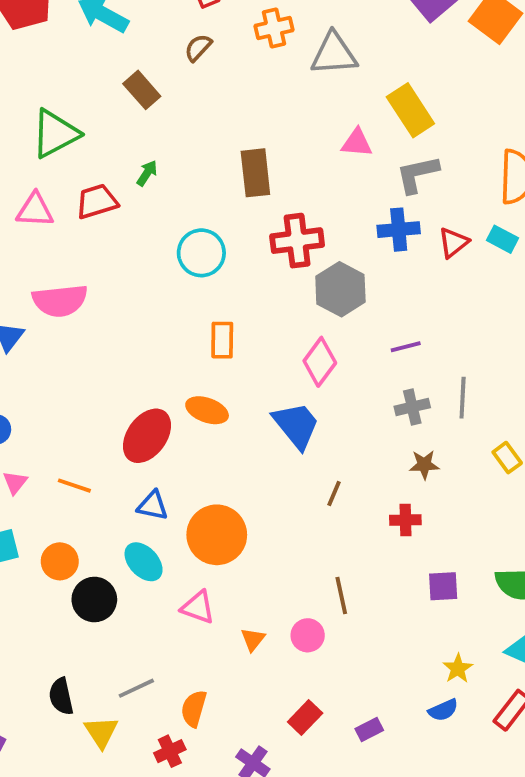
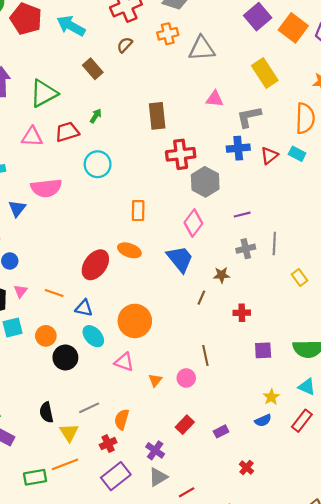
yellow rectangle: (410, 110) -> (265, 73), moved
cyan circle: (201, 253) -> (98, 164), moved
brown star: (424, 465) -> (222, 275), moved
blue triangle: (153, 506) -> (84, 308), moved

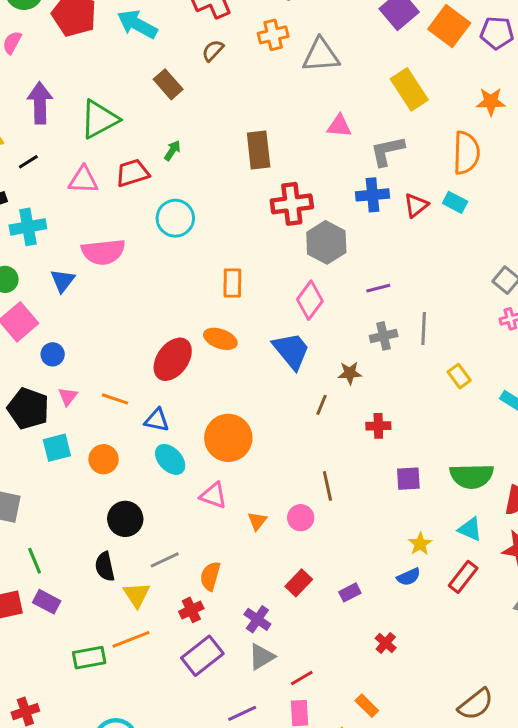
black circle: (65, 357) -> (125, 519), moved

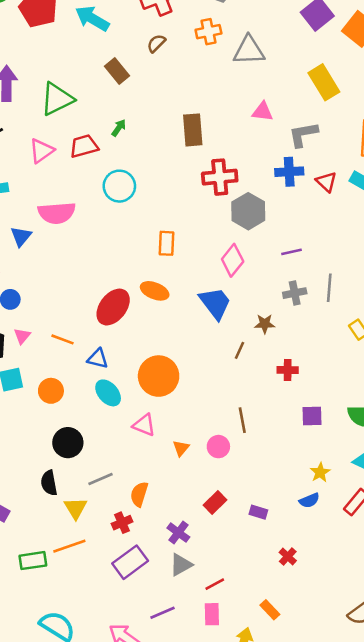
pink triangle: (83, 180) -> (42, 151), turned -40
red triangle: (416, 205) -> (326, 182), turned -40
purple rectangle: (350, 592) -> (258, 512), turned 42

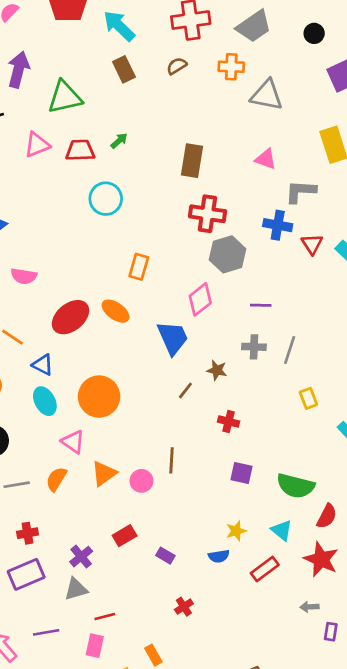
brown rectangle: (117, 71) -> (124, 69), moved
pink semicircle: (57, 213) -> (24, 276), moved, size x0.7
orange triangle: (181, 448) -> (104, 473), size x1.5
orange semicircle: (139, 494) -> (56, 479), moved

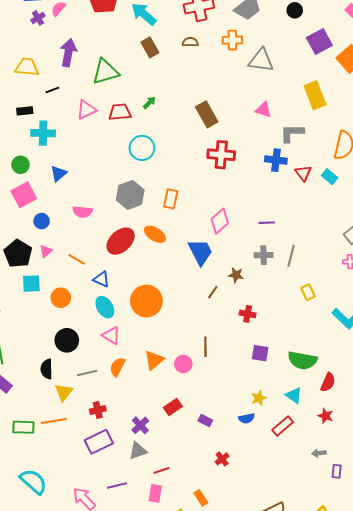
brown semicircle: (177, 66) -> (190, 42), turned 35
brown rectangle: (192, 161) -> (207, 114), turned -35
gray hexagon: (228, 254) -> (130, 195), moved
pink triangle: (73, 442) -> (111, 335), moved
red star: (321, 559) -> (326, 416), size x0.6

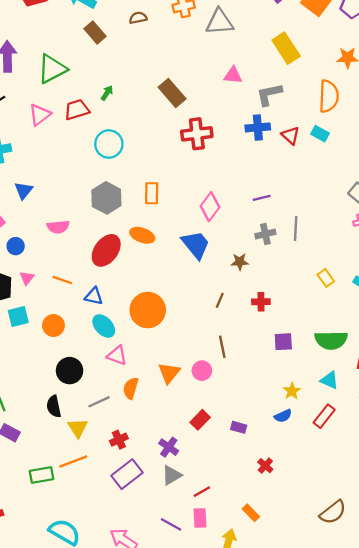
brown line: (213, 292) -> (220, 300), moved
yellow rectangle: (308, 292) -> (326, 278), moved
purple line: (117, 486) -> (171, 524), moved, turned 54

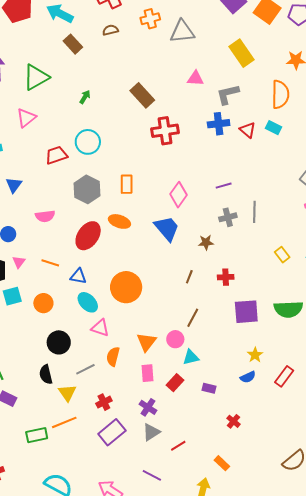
red trapezoid: (77, 110) -> (56, 155), moved
purple square: (283, 342) -> (246, 312), size x1.5
brown line: (222, 347) -> (193, 318), turned 42
cyan triangle: (330, 380) -> (191, 357), moved, turned -36
pink rectangle: (200, 518) -> (147, 373), moved

